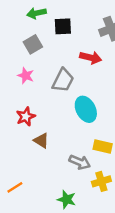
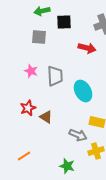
gray square: (33, 44) -> (39, 37), turned 35
pink star: (26, 76) -> (31, 71), moved
gray trapezoid: (63, 80) -> (55, 76), moved, turned -30
red star: (26, 116) -> (28, 108), moved

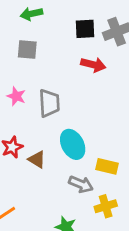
black square: (64, 22) -> (85, 29), moved
cyan ellipse: (83, 91) -> (73, 144), moved

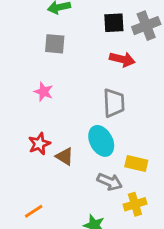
gray trapezoid: (49, 103) -> (114, 103), moved

